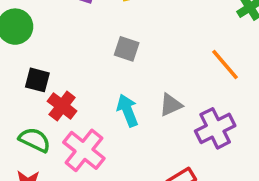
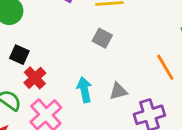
gray square: (127, 49) -> (102, 38), moved

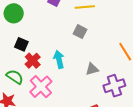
cyan arrow: (84, 90) -> (59, 59), moved

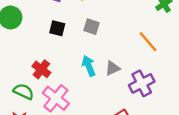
black square: (21, 44) -> (57, 28), moved
cyan arrow: (59, 59) -> (89, 66), moved

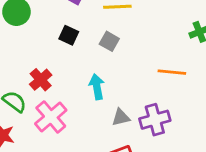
orange line: (148, 42) -> (172, 72), turned -55
gray triangle: (113, 68) -> (121, 117), moved

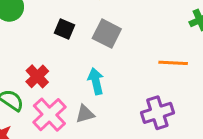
gray square: (109, 41) -> (107, 34), size x1.4
gray triangle: (121, 117) -> (85, 114), moved

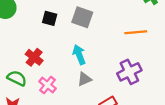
gray triangle: (85, 114) -> (85, 79), moved
pink cross: (49, 115) -> (48, 85), size x0.7

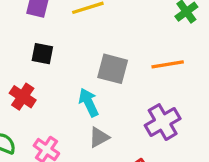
gray square: (82, 17) -> (113, 69), moved
red cross: (34, 57) -> (23, 97), moved

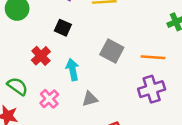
cyan arrow: (89, 102) -> (73, 70), moved
purple cross: (163, 122) -> (152, 89), moved

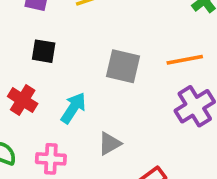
cyan arrow: (73, 70) -> (73, 108), turned 60
pink cross: (49, 99) -> (51, 159), turned -30

